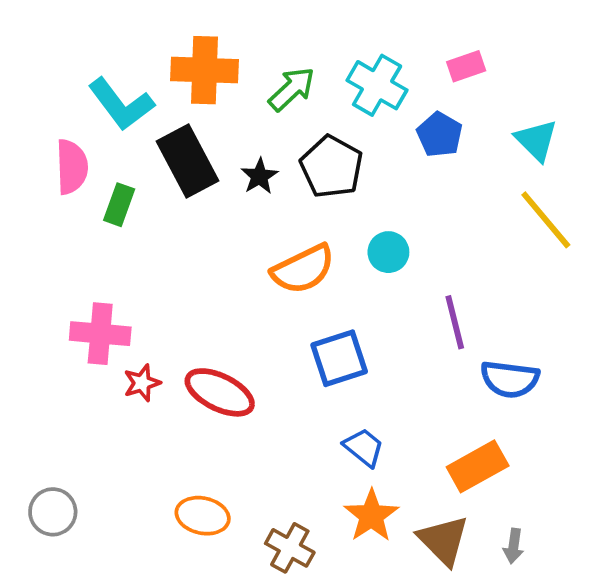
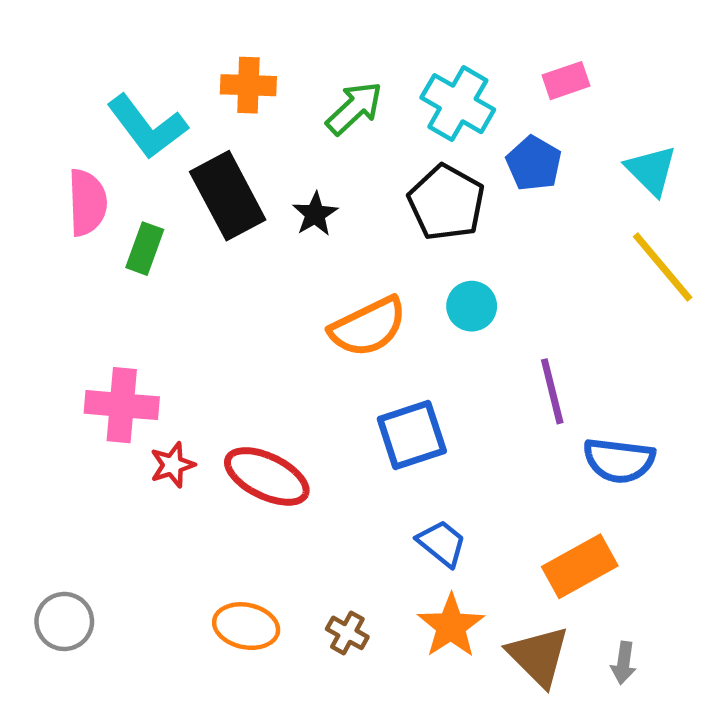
orange cross: (204, 70) -> (248, 85), size x0.7
black pentagon: (332, 167) -> (446, 203), moved
brown cross: (290, 548) -> (347, 633), moved, size x0.7

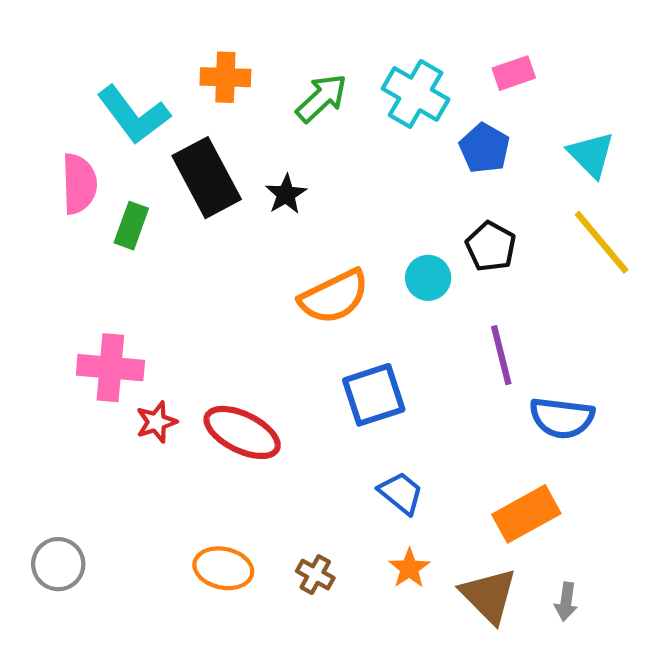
black pentagon: (446, 203) -> (491, 246), moved, size x0.7
orange star: (451, 626) -> (409, 568), size x0.7

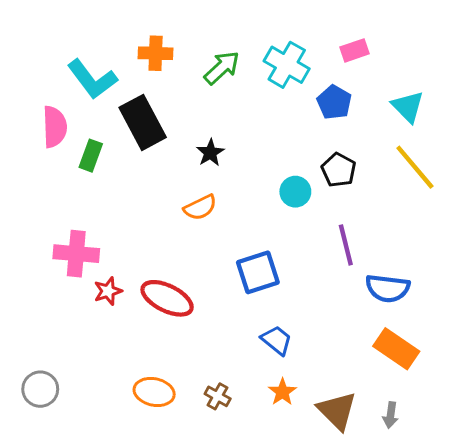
black star: (286, 194) -> (210, 153), moved
orange semicircle: (334, 297) -> (200, 208), moved, size x0.7
orange rectangle: (526, 514) -> (396, 349), moved, turned 63

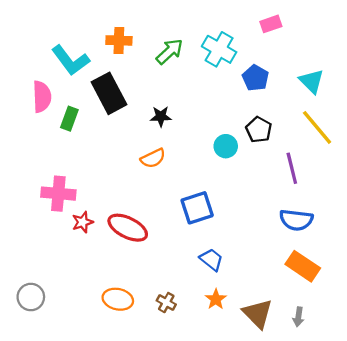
pink rectangle: (354, 50) -> (271, 24), moved
black star: (210, 153) -> (161, 116), turned 30
purple line: (346, 245) -> (292, 168), moved

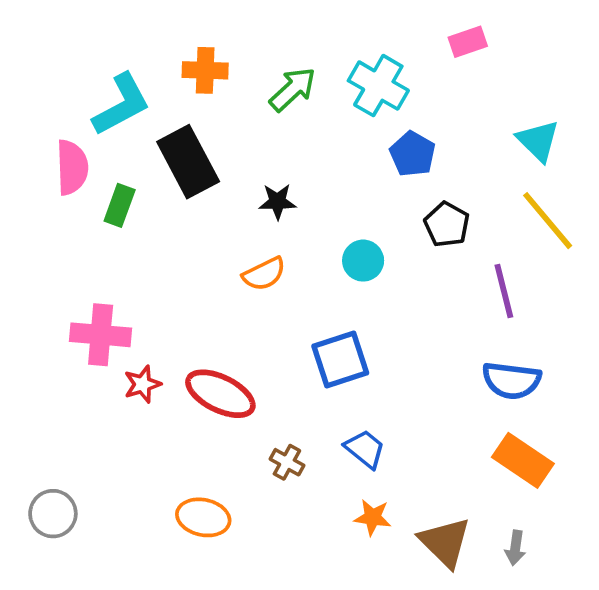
cyan L-shape: (70, 60) -> (121, 105), turned -81
blue pentagon: (255, 78) -> (413, 154), moved
cyan circle: (226, 146) -> (363, 261), moved
orange star: (216, 299) -> (373, 517), turned -30
brown cross: (166, 303) -> (287, 462), moved

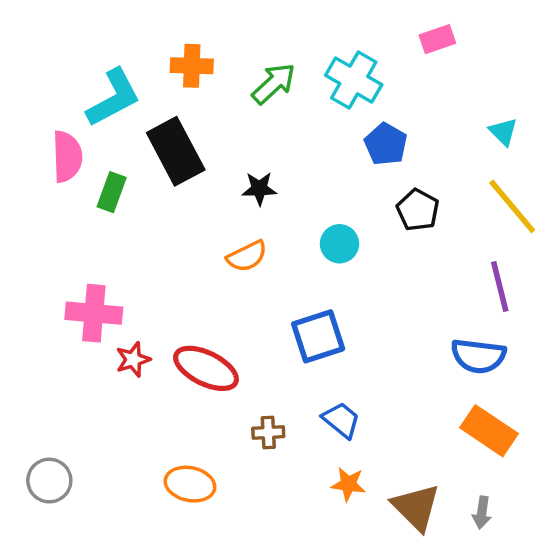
cyan triangle: (538, 141) -> (503, 132), size x0.7
purple line: (504, 291) -> (500, 287), moved
brown cross: (287, 462) -> (268, 432), turned -32

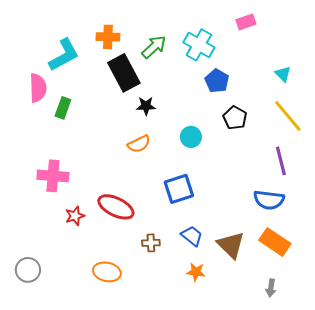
black rectangle: (176, 151) -> (124, 73), moved
red star: (133, 359) -> (75, 216), moved
brown triangle: (416, 507) -> (231, 245), moved

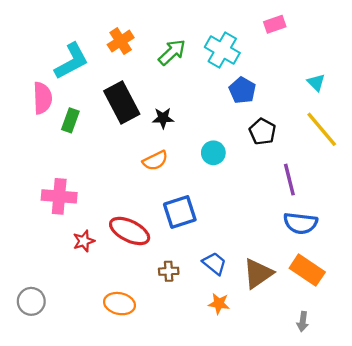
orange cross: (108, 37) -> (121, 41), turned -35
black rectangle: (124, 73) -> (122, 103), moved
purple line: (281, 161) -> (289, 180), moved
blue square: (179, 189) -> (180, 212), moved
brown triangle: (231, 245) -> (258, 273), turned 40

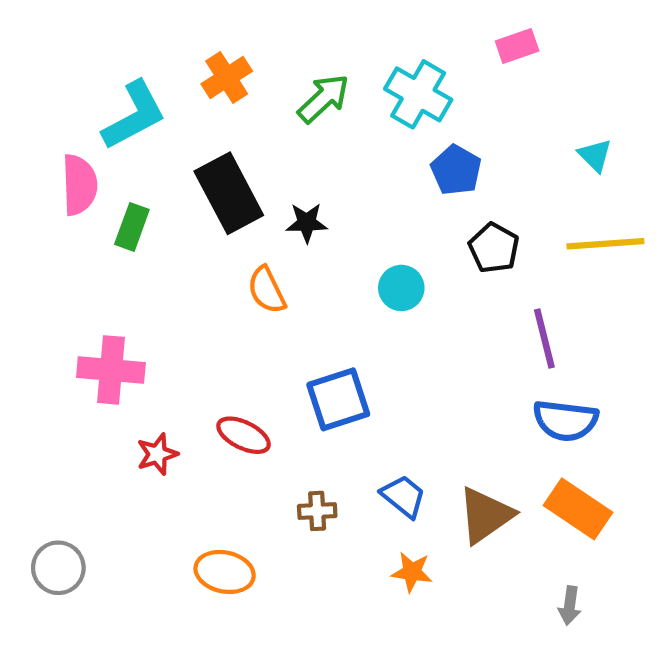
yellow line: (322, 129) -> (605, 244), turned -54
orange semicircle: (155, 161) -> (267, 290), moved, turned 90
red ellipse: (130, 231) -> (244, 435), size x0.7

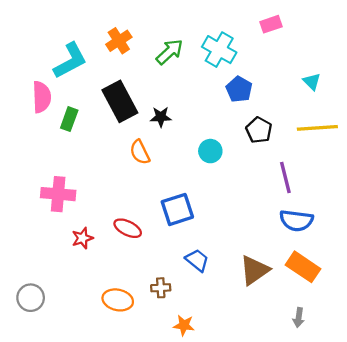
blue trapezoid: (403, 496) -> (197, 260), moved
brown cross: (317, 511) -> (161, 288), moved
orange star: (412, 572) -> (184, 325), moved

